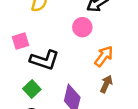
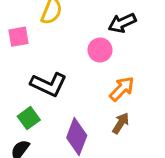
pink square: (21, 41) -> (18, 37), moved

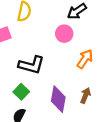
brown arrow: (121, 123) -> (86, 96), moved

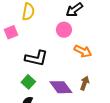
orange arrow: (85, 59) -> (83, 51), turned 84
purple diamond: (58, 99) -> (61, 87), turned -45

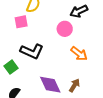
pink square: (11, 32) -> (21, 22), moved
green square: (28, 82) -> (11, 67), moved

